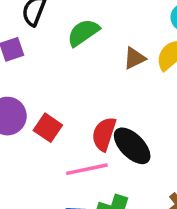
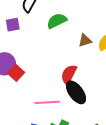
red square: (48, 128) -> (16, 73), moved
red semicircle: (104, 134) -> (69, 74), moved

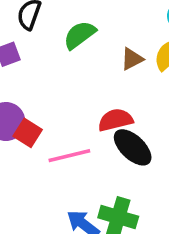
red semicircle: (69, 74) -> (115, 120), turned 60
pink line: (47, 102) -> (69, 156), moved

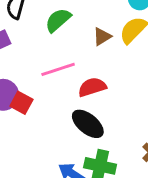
black ellipse: (133, 147) -> (88, 124), moved
pink line: (69, 156) -> (58, 69), moved

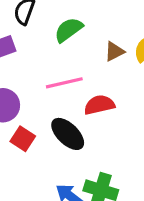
red square: (21, 103) -> (23, 139), moved
black ellipse: (88, 124) -> (68, 134), moved

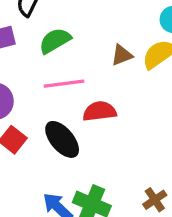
green semicircle: (69, 30) -> (55, 41), moved

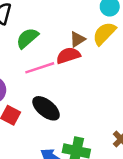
red semicircle: (99, 111) -> (68, 55), moved

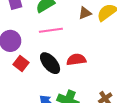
red semicircle: (68, 55) -> (76, 60), moved

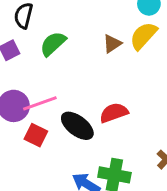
pink line: (51, 30) -> (40, 103), moved

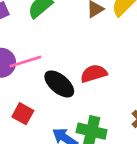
red square: (36, 135) -> (23, 114), moved

